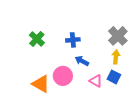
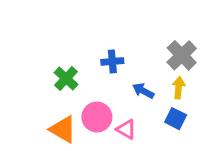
green cross: (37, 39) -> (66, 78), moved
blue arrow: (82, 61) -> (143, 91), moved
pink triangle: (96, 81) -> (126, 129), moved

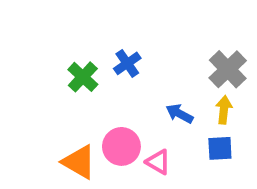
blue cross: (112, 61) -> (127, 63), moved, turned -30
green cross: (66, 78) -> (83, 77), moved
blue square: (176, 119) -> (220, 148), turned -30

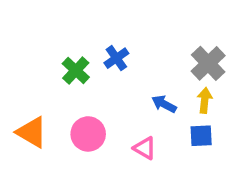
pink circle: (121, 146) -> (88, 134), moved
orange triangle: (79, 162) -> (32, 132), moved

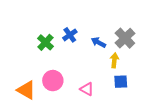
yellow arrow: (205, 100) -> (114, 60), moved
blue arrow: (164, 104) -> (98, 42), moved
orange triangle: (32, 132) -> (26, 90), moved

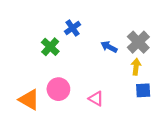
blue cross: (70, 35) -> (73, 28), moved
yellow arrow: (114, 60) -> (136, 67), moved
blue square: (121, 82) -> (143, 90), moved

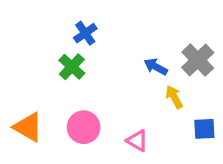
blue cross: (73, 28) -> (85, 33), moved
yellow arrow: (136, 67) -> (174, 97), moved, turned -35
orange triangle: (29, 100) -> (28, 127), moved

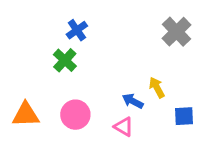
gray cross: (198, 60) -> (176, 32), moved
blue arrow: (156, 67) -> (133, 101), moved
orange triangle: (28, 127) -> (26, 115), turned -32

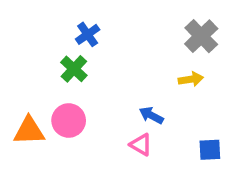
yellow arrow: (157, 87) -> (191, 79), moved, turned 110
pink circle: (75, 115) -> (69, 120), moved
blue square: (184, 116) -> (210, 150), moved

